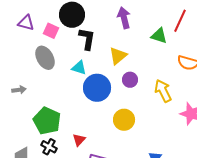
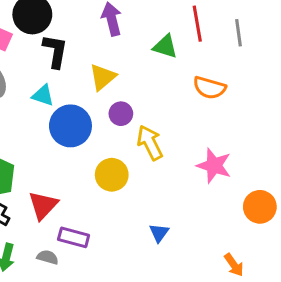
red line: (180, 21) -> (197, 24), turned -35
yellow arrow: (163, 91) -> (150, 143), moved
red triangle: (79, 140) -> (43, 205), size x1.5

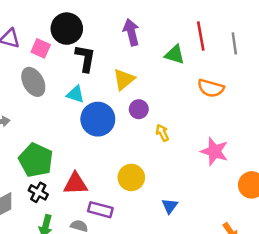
yellow arrow: (150, 143) -> (162, 133), size x0.6
yellow circle: (112, 175) -> (131, 177), moved
red triangle: (43, 205) -> (75, 184), turned 45

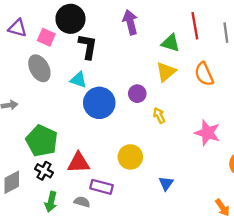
yellow triangle: (124, 79) -> (166, 72), moved
orange semicircle: (211, 88) -> (204, 74), turned 50

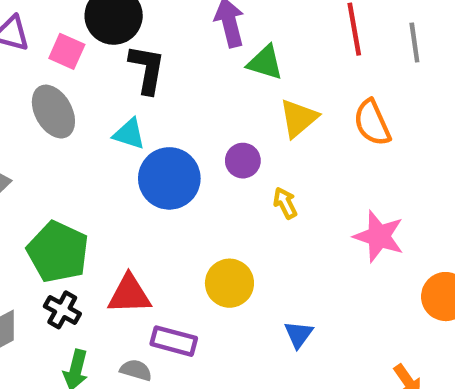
green triangle: (171, 43) -> (265, 63), moved

